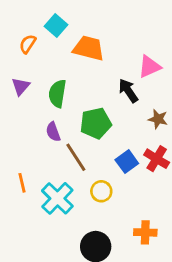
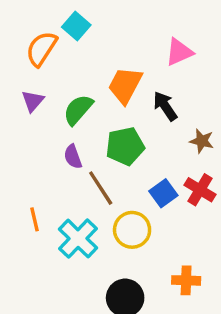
orange semicircle: (28, 44) -> (41, 49), size x1.5
orange trapezoid: (89, 48) -> (125, 85), moved, turned -76
pink triangle: (150, 67) -> (179, 52), moved
green semicircle: (57, 94) -> (78, 110), turned 32
yellow circle: (101, 191) -> (132, 230), size x1.4

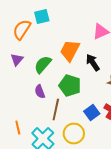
cyan square: (76, 26) -> (42, 17), turned 35
green pentagon: (125, 146) -> (70, 86), turned 30
brown line: (101, 188) -> (56, 110), turned 45

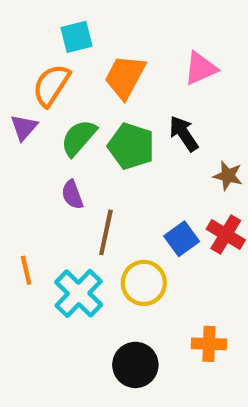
orange semicircle: (22, 30) -> (51, 85), moved
orange trapezoid: (70, 51) -> (125, 77), moved
green pentagon: (70, 86) -> (131, 146), moved

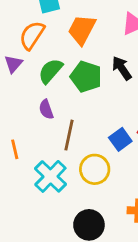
orange line: (26, 270) -> (15, 149), moved

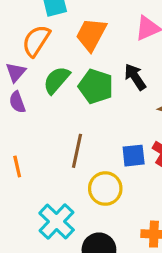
purple semicircle: (46, 109) -> (17, 102), moved
blue square: (120, 139) -> (134, 156), turned 30
cyan cross: (50, 176) -> (57, 222), moved

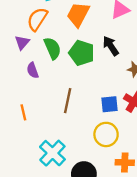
green semicircle: (57, 80) -> (52, 48), turned 115
purple semicircle: (17, 102) -> (33, 70), moved
yellow circle: (105, 189) -> (106, 134), moved

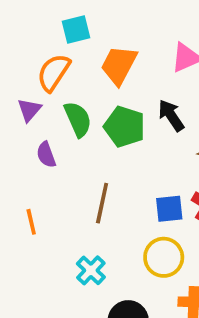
cyan cross: (52, 153) -> (91, 270), moved, size x0.7

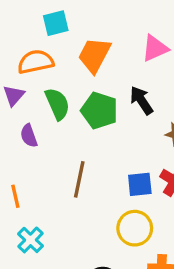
orange semicircle: (54, 73) -> (36, 62), turned 45
cyan cross: (91, 270) -> (31, 240), moved

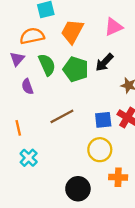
black arrow: (141, 100) -> (104, 62), turned -102
brown line: (79, 179) -> (62, 116), turned 50

